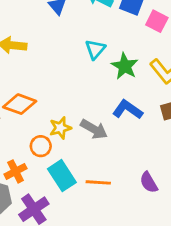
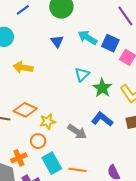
yellow star: (60, 128) -> (48, 122), moved

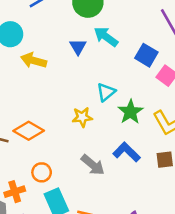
cyan arrow: (88, 38) -> (106, 37), moved
yellow arrow: (23, 67) -> (34, 60), moved
yellow star: (48, 122) -> (82, 117), moved

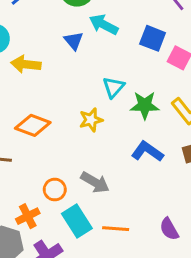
green star: (130, 112) -> (145, 105), turned -30
orange diamond: (29, 131) -> (33, 125), moved
gray arrow: (93, 165) -> (95, 182), moved

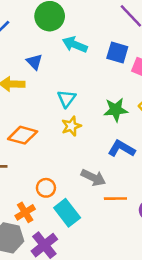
blue triangle: (74, 41) -> (34, 62), moved
cyan triangle: (114, 87) -> (67, 99), moved
gray arrow: (95, 182) -> (93, 178), moved
orange line: (116, 229) -> (115, 199), moved

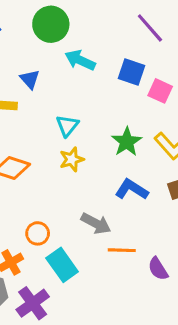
green star: (116, 110) -> (127, 142), turned -30

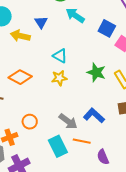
cyan triangle: (67, 126) -> (60, 56), turned -49
green star: (127, 142) -> (96, 72), turned -30
blue L-shape: (132, 189) -> (94, 116), moved
cyan rectangle: (62, 265) -> (58, 146), moved

